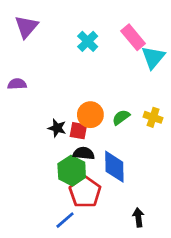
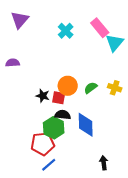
red pentagon: (85, 192) -> (43, 144), moved, turned 30

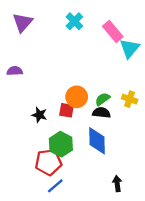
cyan cross: (66, 31) -> (74, 21), moved
black star: (43, 96) -> (39, 115), moved
black semicircle: (63, 115) -> (101, 113), moved

